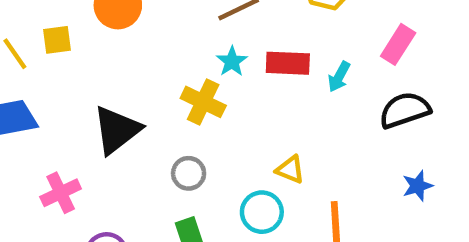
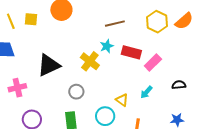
pink rectangle: (398, 44) -> (153, 62), moved
cyan arrow: (339, 77) -> (146, 92), moved
black semicircle: (405, 110) -> (179, 85), size x0.6

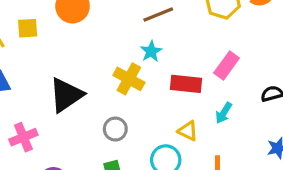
red rectangle: (131, 52) -> (186, 84), moved

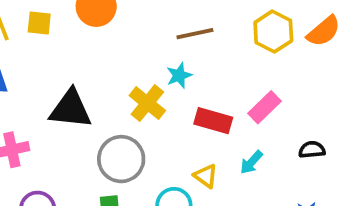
black triangle: (66, 95) -> (71, 109), turned 30
gray circle: (115, 129) -> (121, 159), size x1.6

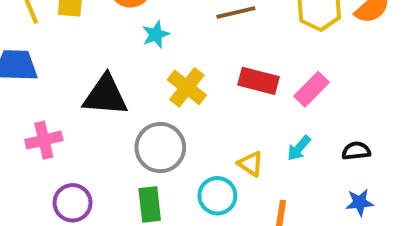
cyan star: (179, 75) -> (156, 34), moved
red rectangle: (213, 121) -> (258, 81), moved
black semicircle: (312, 150) -> (356, 151), moved

